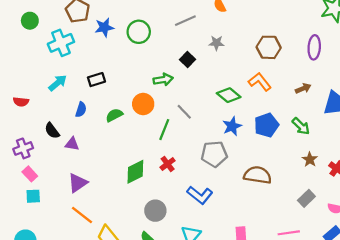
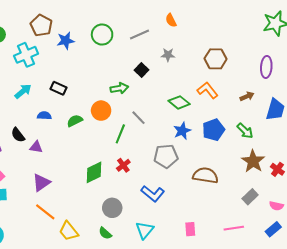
green circle: (139, 32) -> (102, 35), moved
purple ellipse: (314, 47) -> (266, 67), moved
black rectangle: (96, 80) -> (58, 88), turned 42
blue semicircle: (81, 110) -> (44, 116), turned -104
brown star: (310, 160) -> (253, 161), size x1.6

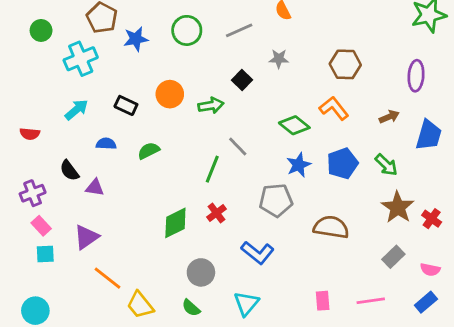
orange circle: (101, 111) -> (170, 94), moved
purple triangle: (41, 183) -> (86, 237), moved
pink rectangle: (190, 229) -> (323, 301), moved

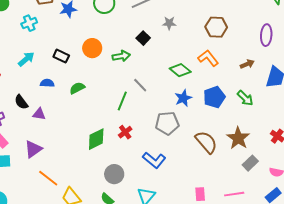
cyan cross: (81, 59) -> (29, 23), size x0.7
brown star: (398, 207) -> (238, 138), moved
brown semicircle: (331, 227) -> (206, 142), turned 40

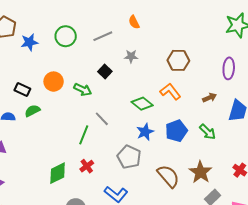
green arrow: (121, 56) -> (83, 90), turned 36
green semicircle: (77, 88) -> (32, 111), moved
gray pentagon: (167, 123) -> (129, 157), turned 30

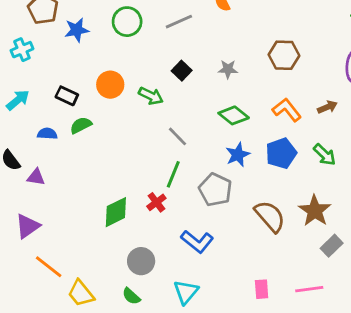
gray star: (131, 56) -> (228, 69), moved
orange L-shape: (170, 92) -> (287, 110), moved
green line: (84, 135) -> (173, 174), moved

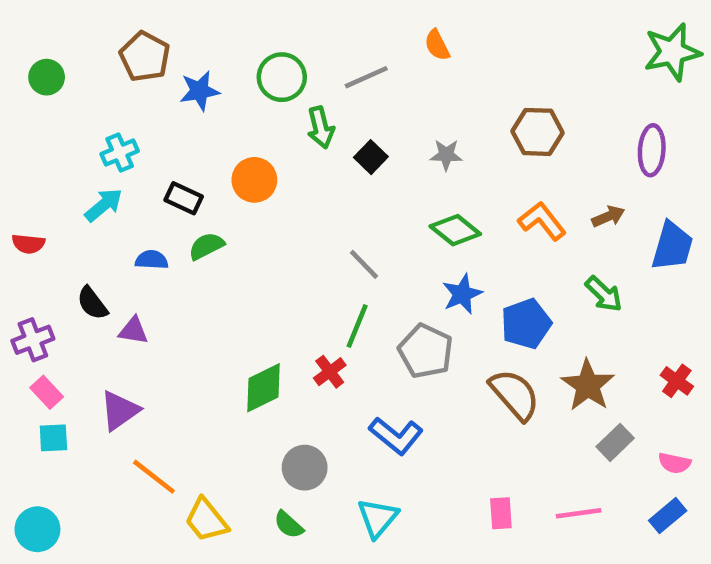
cyan cross: (22, 50) -> (120, 152), moved
green arrow: (151, 96) -> (321, 127), moved, turned 50
blue pentagon: (281, 153) -> (526, 324), moved

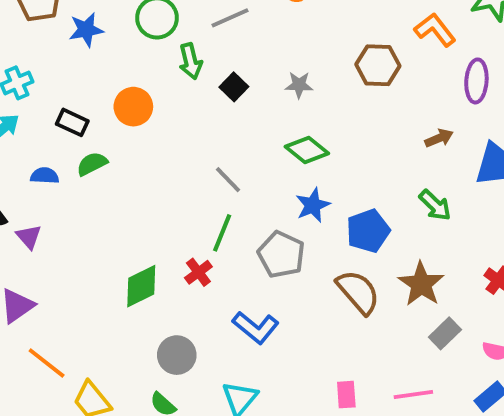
orange L-shape: (542, 221) -> (435, 30), moved
purple triangle: (133, 331) -> (29, 237), turned 40

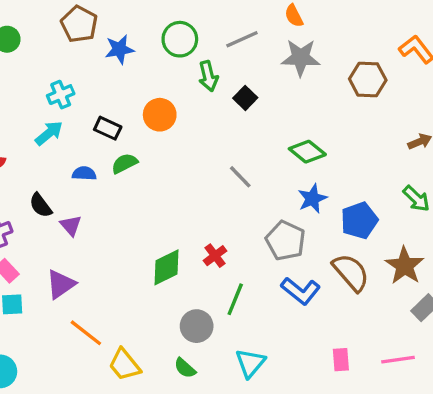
gray star: (299, 85) -> (301, 58), moved, size x1.6
green line: (222, 233) -> (235, 299), moved
blue L-shape: (256, 327) -> (301, 291), moved

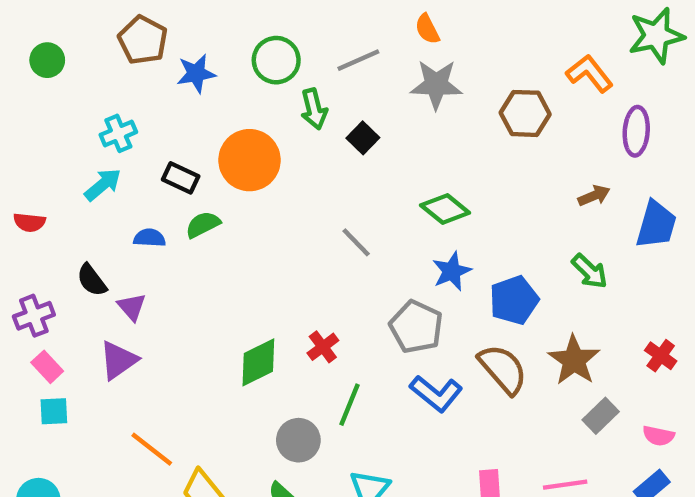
orange circle: (160, 115) -> (249, 160), size x1.4
purple triangle: (61, 284) -> (118, 360), moved

